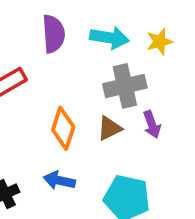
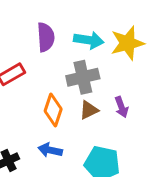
yellow star: (160, 42) -> (127, 43), size x1.6
gray cross: (125, 86) -> (83, 77), moved

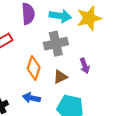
brown triangle: (89, 110) -> (60, 77), moved

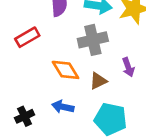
orange diamond: (34, 68) -> (65, 70), turned -50

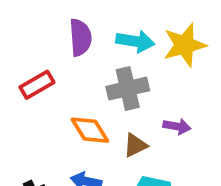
purple arrow: (128, 67) -> (177, 126), turned -60

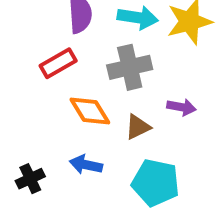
red rectangle: (37, 85) -> (58, 63), moved

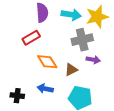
gray cross: (130, 67) -> (82, 40), moved
black cross: (30, 179) -> (17, 96), turned 32

